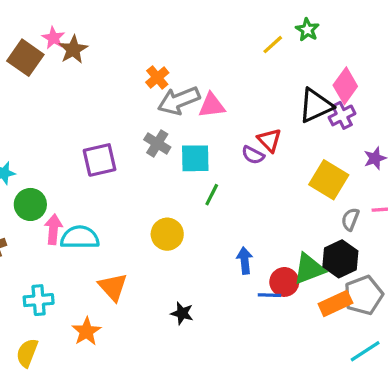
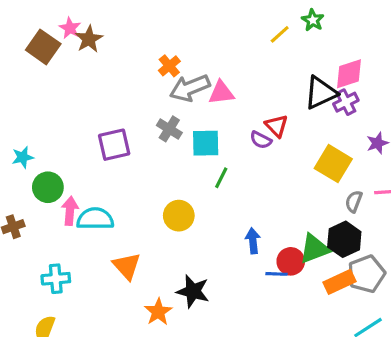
pink diamond: (345, 86) -> (349, 74), turned 36
black star: (182, 313) -> (193, 291), size x1.5
orange star: (86, 331) -> (158, 312), moved

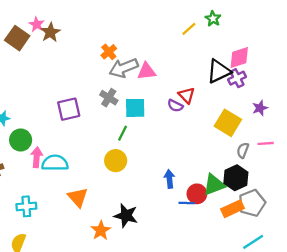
green line: (221, 178) -> (123, 133), moved

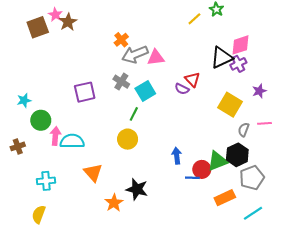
brown square: (17, 38) -> (38, 27), turned 35
cyan square: (135, 108) -> (145, 91), turned -30
orange rectangle: (232, 209) -> (225, 198), moved

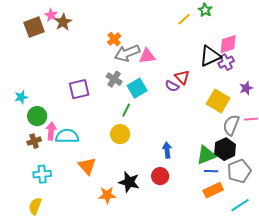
gray semicircle: (244, 130) -> (231, 125), size x1.5
brown cross: (18, 146) -> (34, 141), moved
red circle: (202, 169) -> (160, 176), moved
blue line: (192, 178) -> (211, 171), moved
orange star: (114, 203) -> (107, 195), turned 30

